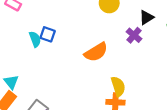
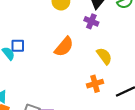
yellow semicircle: (118, 86) -> (104, 56), moved

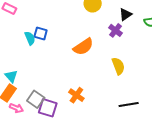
orange cross: (95, 84) -> (76, 95), moved, turned 35

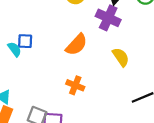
purple cross: (116, 30) -> (108, 18), size x1.5
orange cross: (76, 95) -> (75, 85), moved

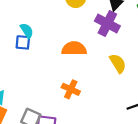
orange semicircle: (76, 45) -> (74, 49), turned -135
cyan semicircle: (14, 49) -> (27, 31), moved

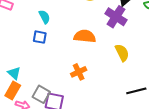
blue square: (23, 42) -> (40, 37), moved
orange cross: (71, 89) -> (79, 72), turned 35

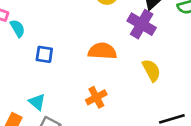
cyan semicircle: (44, 17) -> (18, 28), moved
cyan triangle: (14, 73) -> (37, 102), moved

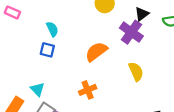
cyan semicircle: (18, 28) -> (52, 29), moved
orange semicircle: (102, 51) -> (96, 52), turned -45

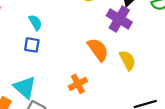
orange semicircle: (96, 52) -> (98, 50), moved, turned 95
cyan triangle: (37, 89) -> (25, 87), size x1.5

